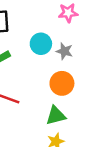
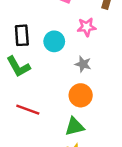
cyan circle: (41, 44) -> (54, 41), moved

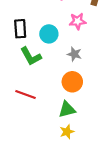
green L-shape: (18, 67) -> (31, 56), moved

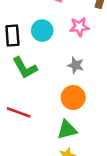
cyan circle: (49, 34) -> (42, 31), moved

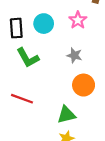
pink star: (79, 27) -> (78, 20), turned -30
orange circle: (73, 98) -> (84, 85), moved

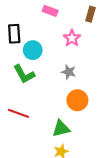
cyan circle: (44, 24) -> (33, 50), moved
black rectangle: (16, 28) -> (14, 34), moved

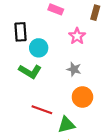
green L-shape: (24, 74) -> (30, 71), turned -30
red line: (19, 113) -> (42, 110), moved

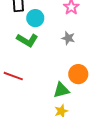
orange circle: (82, 97) -> (78, 74), moved
red line: (42, 110) -> (13, 76), moved

